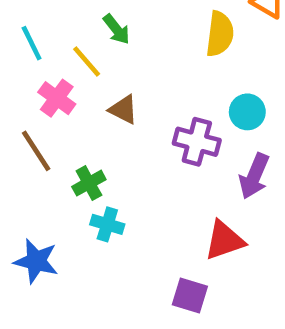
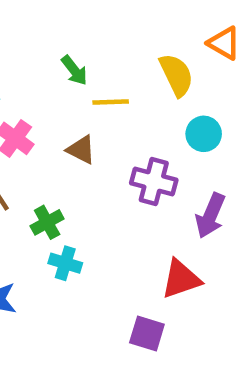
yellow semicircle: (220, 34) -> (176, 75), turned -33
yellow line: (87, 61) -> (111, 102), moved, turned -51
cyan circle: (247, 112) -> (204, 134), moved

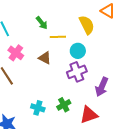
cyan circle: (204, 134) -> (78, 51), moved
purple cross: (154, 182) -> (77, 72), turned -36
green cross: (47, 222) -> (64, 105), moved

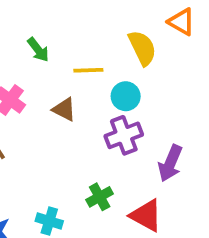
green arrow: (42, 23) -> (38, 50), moved
cyan cross: (38, 108) -> (49, 221), moved
red triangle: (89, 115) -> (146, 215), turned 48

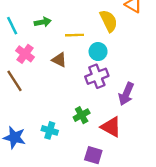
green arrow: (38, 50) -> (43, 22), turned -63

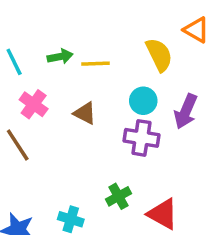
yellow line: (74, 35) -> (95, 64), moved
purple cross: (97, 76) -> (141, 138), turned 30
purple arrow: (126, 94) -> (186, 111), moved

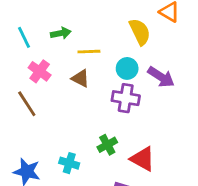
yellow line: (95, 64) -> (89, 52), moved
purple arrow: (186, 111) -> (161, 77), turned -80

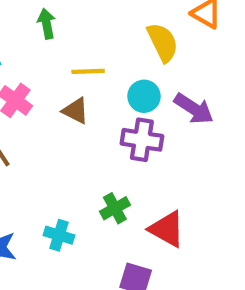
green arrow: (61, 33) -> (47, 24), moved, turned -90

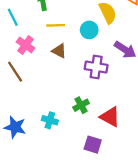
yellow line: (88, 71) -> (56, 25), moved
cyan circle: (144, 96) -> (89, 30), moved

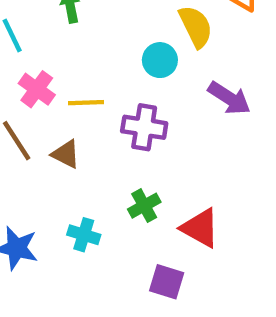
yellow line: (56, 25) -> (86, 103), moved
brown triangle: (59, 51) -> (66, 154), moved
purple cross: (96, 67) -> (144, 127), moved

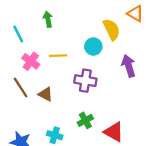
purple arrow: (229, 98) -> (129, 66), turned -140
yellow line: (86, 103) -> (58, 56), moved

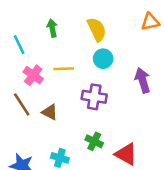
orange triangle: (135, 14) -> (150, 22), turned -42
yellow semicircle: (112, 29) -> (97, 29), moved
green cross: (85, 120) -> (94, 141), turned -35

